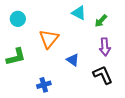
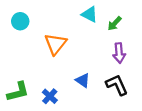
green L-shape: (16, 57) -> (18, 92), moved
blue triangle: (73, 60) -> (83, 80), moved
blue cross: (44, 85) -> (50, 96), turned -32

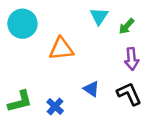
cyan triangle: (90, 14) -> (99, 16), turned 36
cyan circle: (20, 21) -> (22, 24), size x1.5
orange triangle: (55, 44) -> (61, 49), turned 45

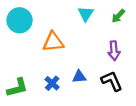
green arrow: (127, 26) -> (118, 16), moved
blue triangle: (91, 89) -> (79, 77), turned -40
blue cross: (55, 106) -> (52, 83), moved

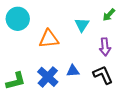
cyan triangle: (86, 14) -> (82, 25), moved
blue cross: (52, 83) -> (48, 77), size x1.5

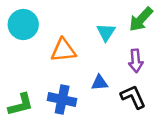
green arrow: (109, 15) -> (141, 19), size x1.5
blue triangle: (73, 71) -> (100, 83), moved
blue cross: (48, 77) -> (62, 99), turned -30

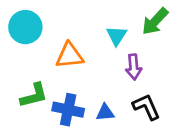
purple arrow: (136, 61) -> (134, 67), moved
blue triangle: (100, 83) -> (105, 112), moved
green L-shape: (21, 105) -> (34, 95), moved

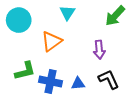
cyan triangle: (117, 36) -> (67, 13), moved
orange triangle: (70, 56) -> (52, 41), turned -30

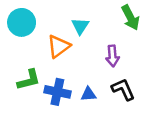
cyan triangle: (67, 13) -> (80, 26), moved
green arrow: (115, 16) -> (130, 18), turned -70

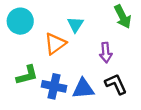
blue triangle: (89, 94) -> (83, 89), size x1.5

